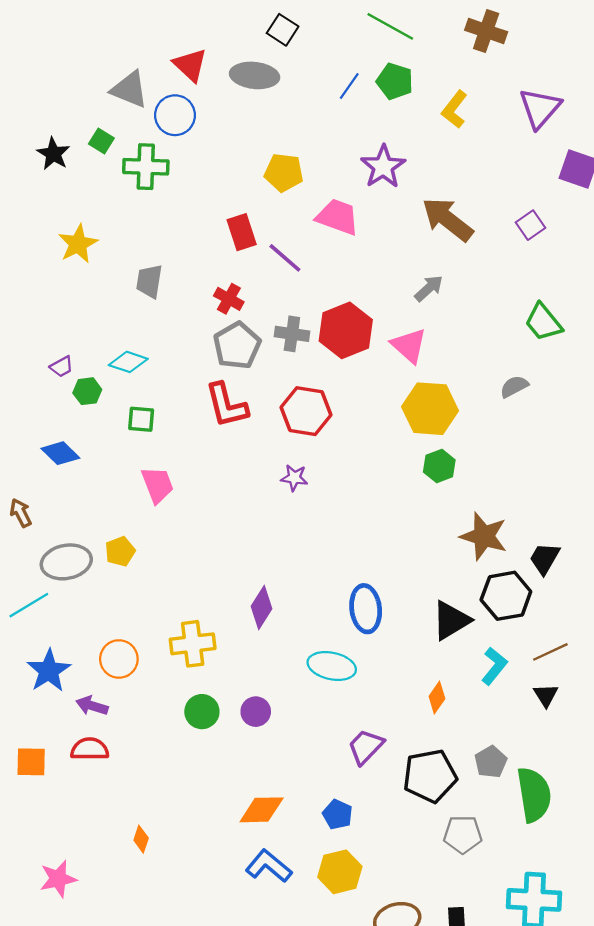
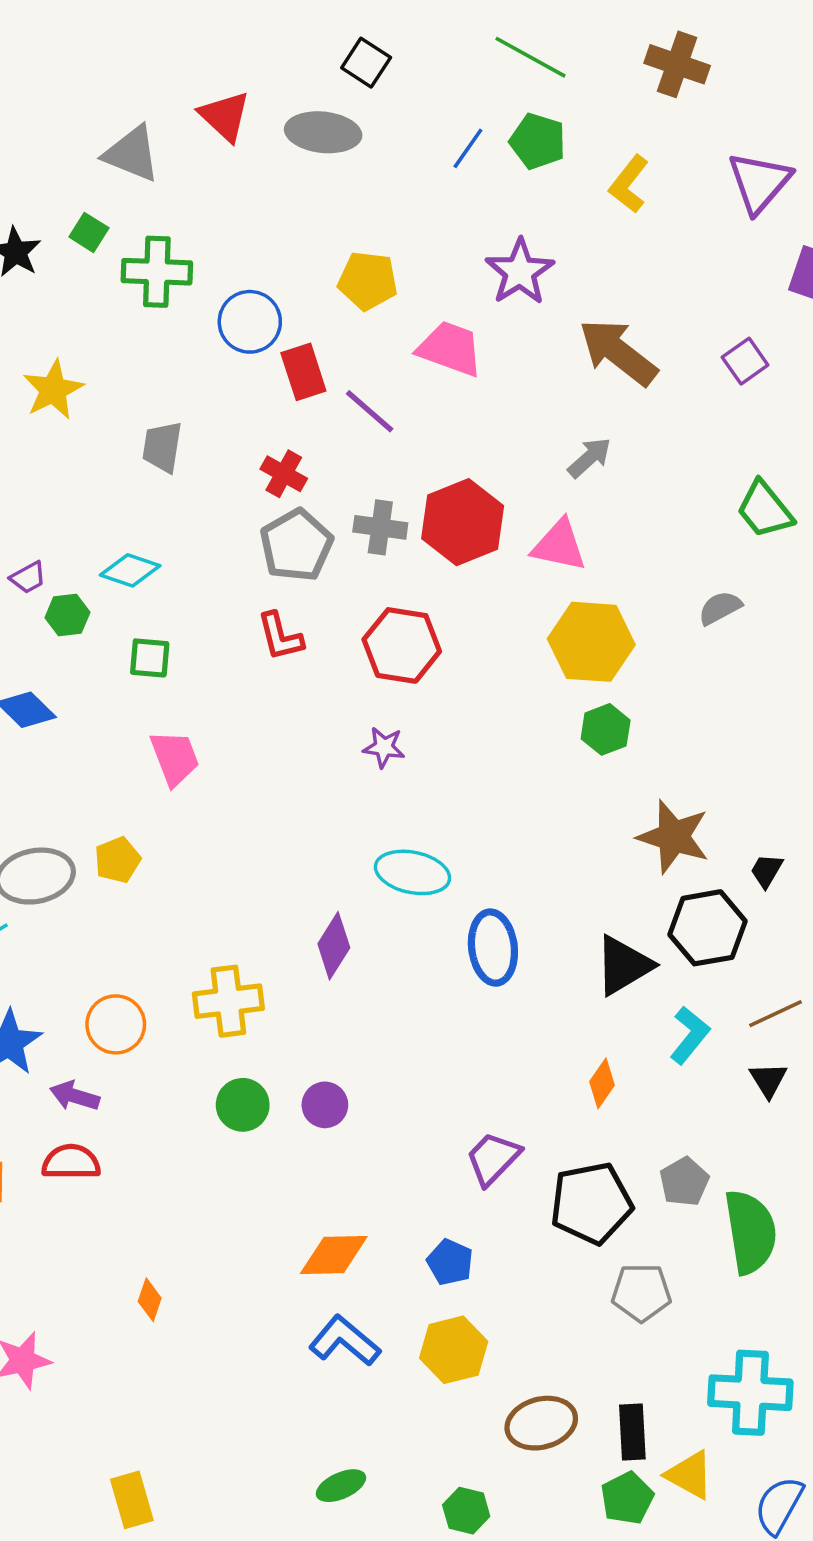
blue circle: (175, 115) -> (250, 322), moved
pink triangle: (409, 346) -> (559, 545), turned -30
red L-shape: (226, 405) -> (280, 636), size x0.7
black trapezoid: (545, 558) -> (766, 871), size x0.7
cyan ellipse: (332, 666) -> (413, 872), moved

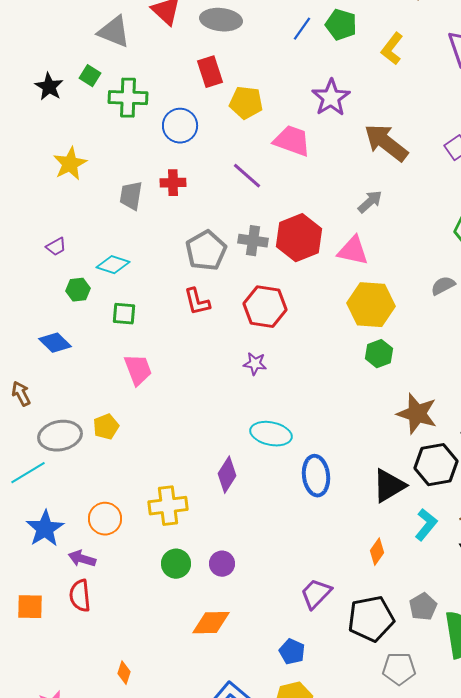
red rectangle: (303, 372) -> (210, 72), moved
red cross: (284, 474) -> (173, 183), moved, turned -30
purple trapezoid: (28, 577) -> (56, 247), moved
red semicircle: (71, 1162) -> (80, 596), turned -96
orange diamond: (334, 1255) -> (211, 623), moved

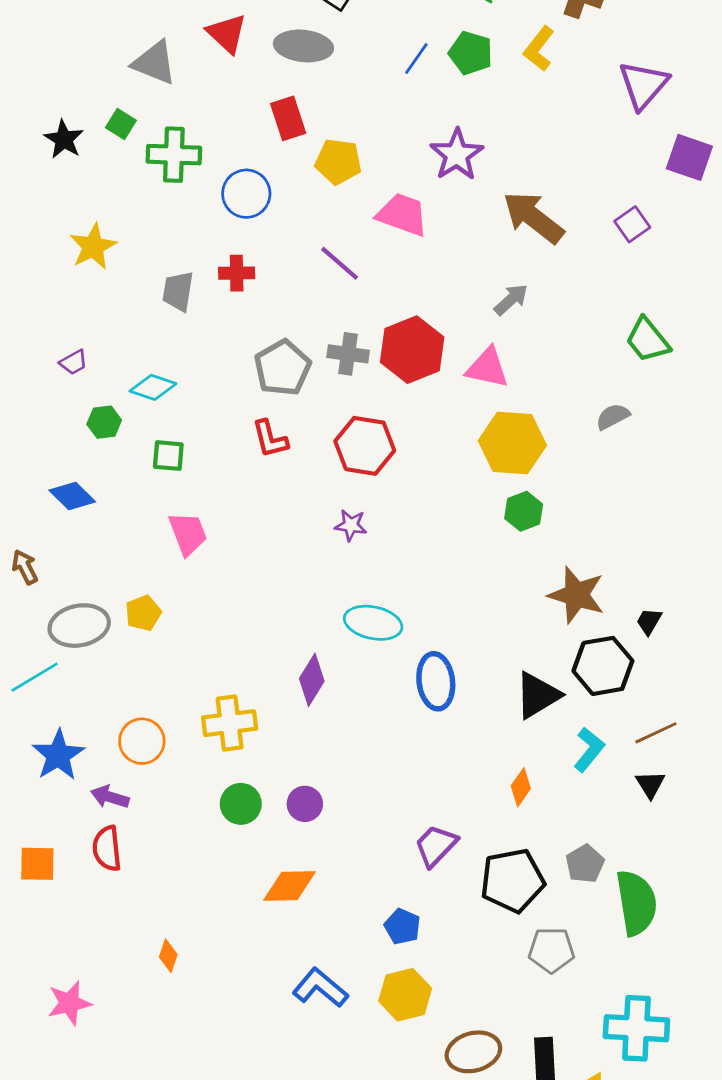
yellow L-shape: (392, 49) -> (539, 49), moved

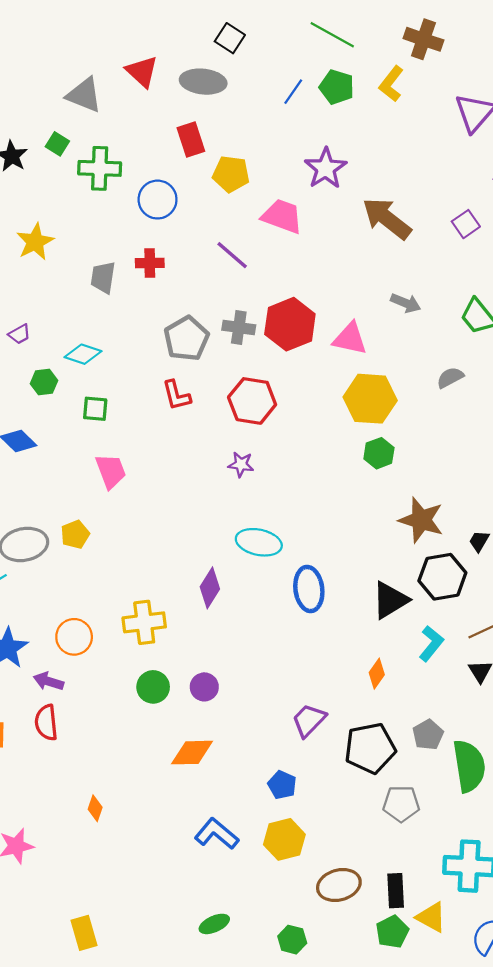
gray arrow: (511, 300) -> (406, 303), moved, turned 64

